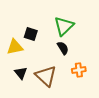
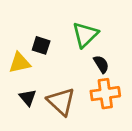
black semicircle: (63, 48) -> (101, 64), moved
orange cross: (79, 70) -> (105, 94), size x1.5

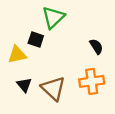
green triangle: (85, 35) -> (53, 17), moved
black semicircle: (101, 64) -> (96, 47), moved

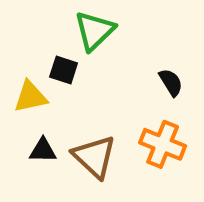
orange cross: (92, 81) -> (163, 144), turned 30
black triangle: (24, 85) -> (43, 150), turned -49

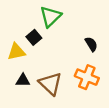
black square: (64, 70) -> (34, 37), turned 32

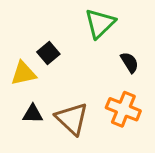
green triangle: (50, 17) -> (100, 23), moved

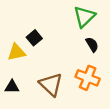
green triangle: (100, 23) -> (84, 17), moved
black triangle: (33, 114) -> (12, 87), moved

